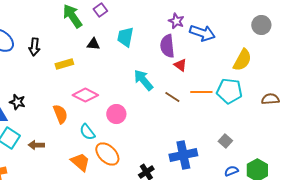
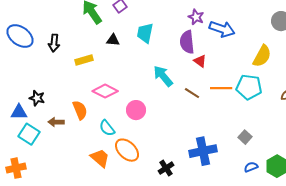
brown arrow: (36, 145) -> (56, 122), moved

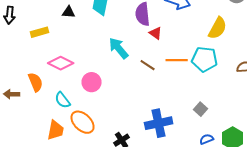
orange trapezoid: (100, 158) -> (56, 130), turned 60

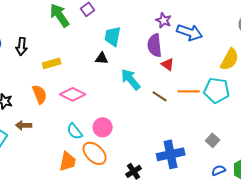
black triangle: (69, 12) -> (102, 58), moved
orange semicircle: (36, 82) -> (40, 94), moved
pink circle: (92, 82) -> (103, 127), moved

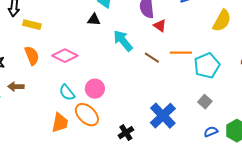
yellow rectangle: (52, 63) -> (32, 25), moved, turned 30
cyan pentagon: (217, 90) -> (207, 66), moved, turned -30
blue cross: (171, 154) -> (163, 116), turned -32

